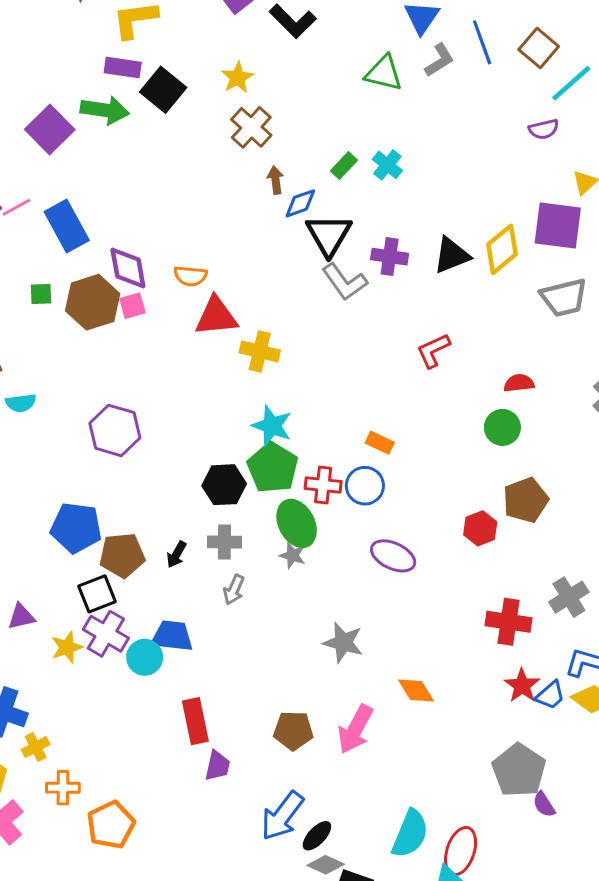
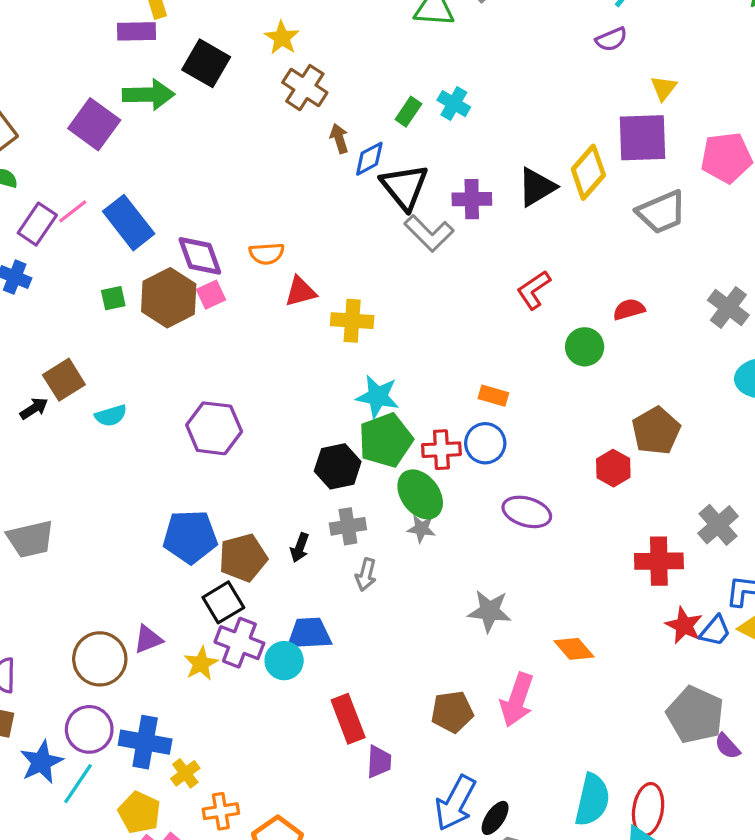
purple rectangle: (123, 68) -> (137, 31), moved
red triangle: (216, 316) -> (301, 292), size x0.7
green circle: (502, 427) -> (585, 347), moved
green pentagon: (273, 468) -> (386, 440), turned 30

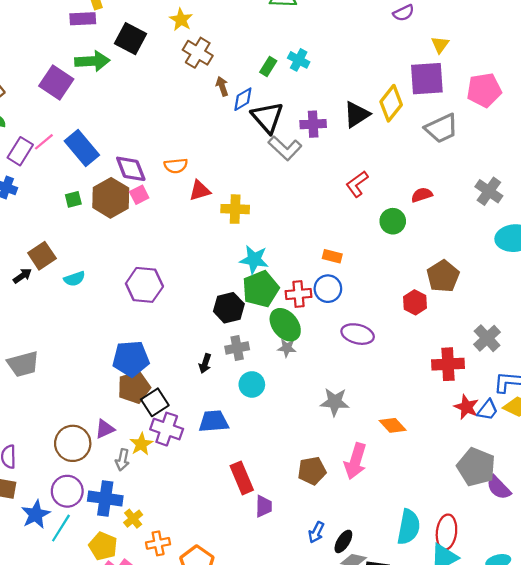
brown pentagon: (243, 558) -> (134, 387), moved
gray arrow: (366, 575) -> (122, 460), moved
cyan circle: (284, 661) -> (252, 384), moved
purple semicircle: (727, 746) -> (499, 488), size x1.4
blue arrow: (455, 803) -> (316, 532), size x0.6

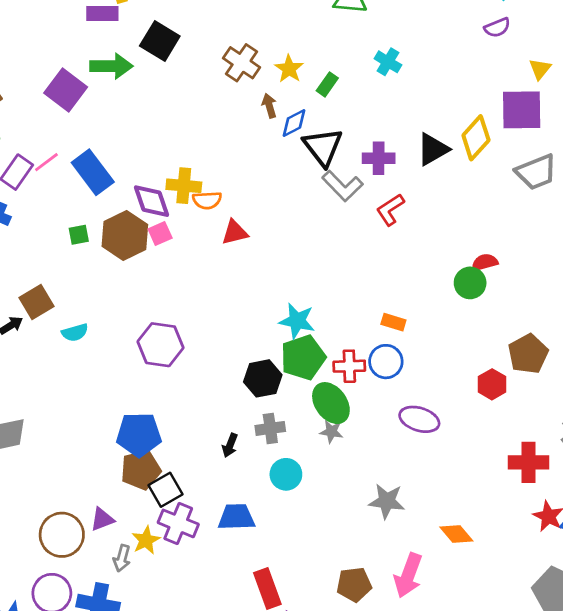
yellow star: (181, 20) -> (289, 69), moved
cyan cross: (299, 60) -> (388, 62), moved
red L-shape: (357, 184) -> (390, 210), moved
red semicircle: (422, 195) -> (485, 262), moved
yellow cross: (235, 209) -> (184, 186), moved

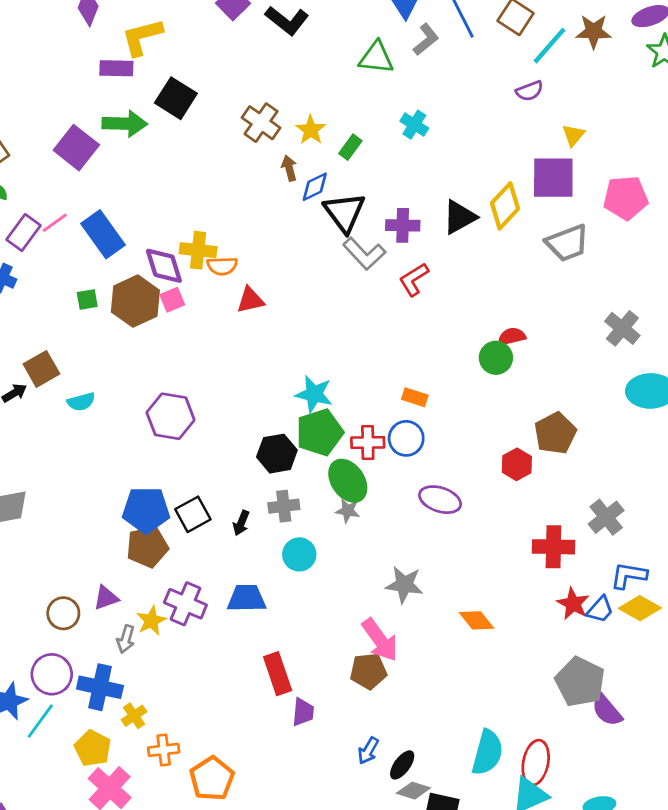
black square: (165, 490) -> (193, 514), moved
brown circle: (62, 535) -> (63, 613), size x0.7
pink arrow: (408, 575) -> (380, 640), moved, turned -57

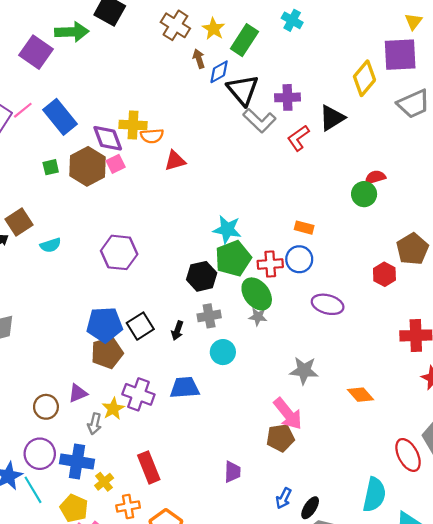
green rectangle: (350, 147) -> (244, 40), size x1.6
black triangle: (459, 217) -> (332, 118), moved
red rectangle: (278, 674) -> (149, 467), moved
cyan line: (40, 721) -> (33, 490), turned -64
red ellipse: (536, 763) -> (408, 455), moved, turned -36

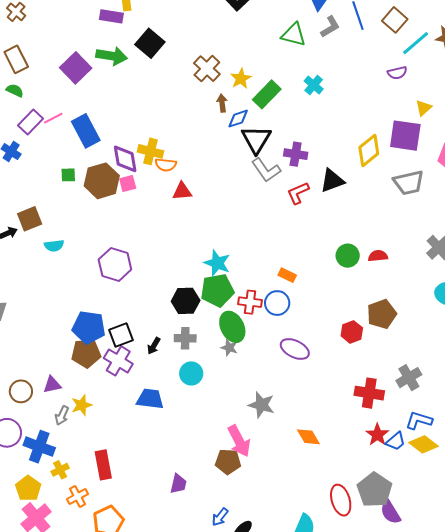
red semicircle: (375, 177) -> (378, 256), moved
purple cross: (138, 394) -> (118, 361), moved
orange cross: (128, 506) -> (78, 497), turned -30

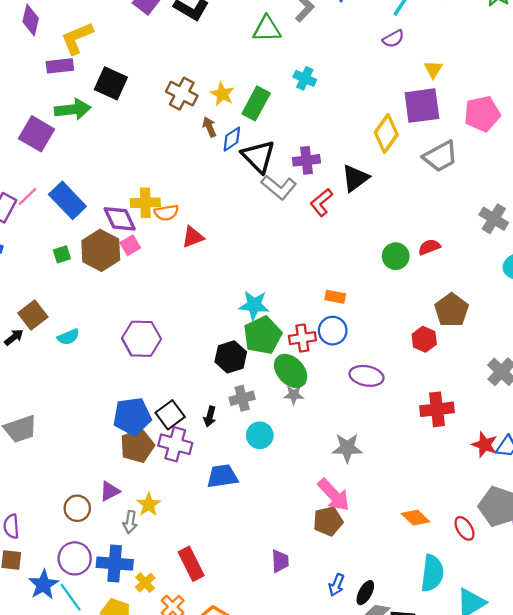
red cross: (369, 393) -> (437, 409), moved
orange diamond: (308, 437) -> (416, 518), moved
red ellipse: (341, 500) -> (464, 528), size x0.7

